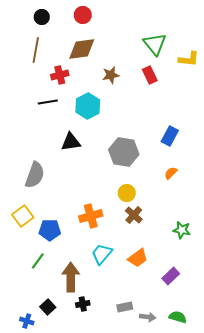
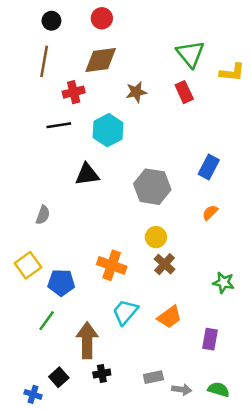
gray semicircle: (35, 175) -> (43, 215), size x0.6
orange cross: (91, 216) -> (112, 265), turned 35
purple rectangle: (171, 276) -> (210, 339), turned -36

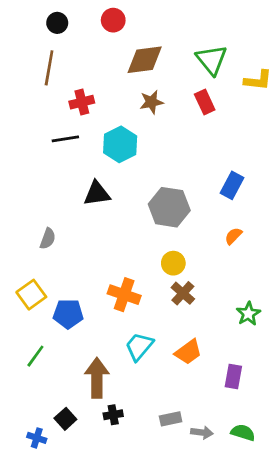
brown diamond: (101, 60) -> (145, 60), moved
green star: (224, 283) -> (248, 314), turned 30
green line: (47, 321) -> (35, 356), moved

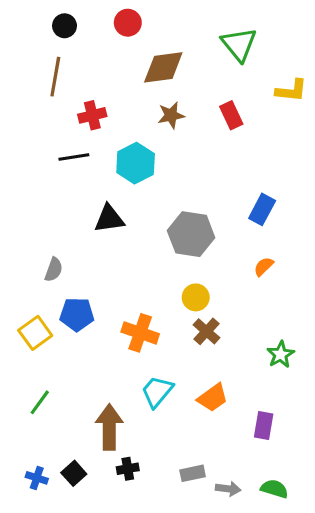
green triangle: (212, 60) -> (239, 44), moved
blue pentagon: (68, 314) -> (77, 314), moved
blue cross: (37, 438) -> (37, 478), moved

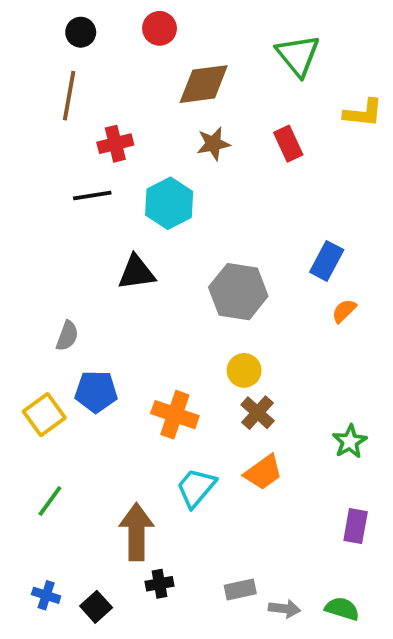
orange semicircle: (264, 267) -> (344, 311), moved
orange trapezoid: (213, 398) -> (263, 472), moved
purple rectangle: (264, 425) -> (356, 526), moved
black square: (74, 473) -> (96, 607), moved

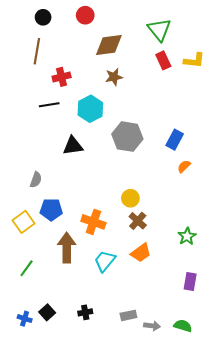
red rectangle: (288, 144) -> (163, 60), moved
gray hexagon: (238, 292) -> (127, 137), moved
brown arrow: (136, 532) -> (67, 248), moved
black square: (96, 607) -> (47, 312), moved

